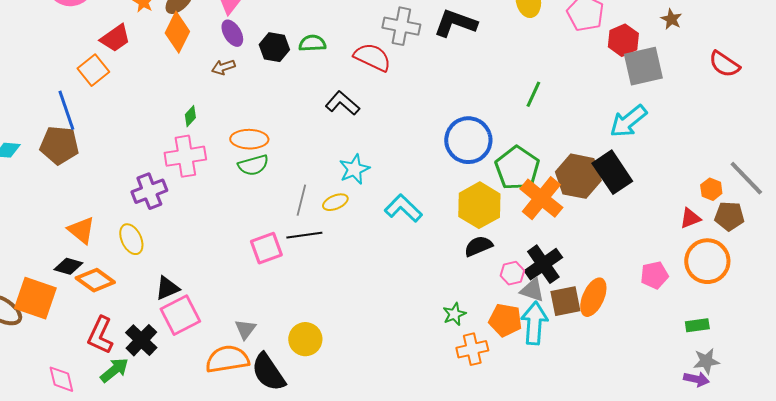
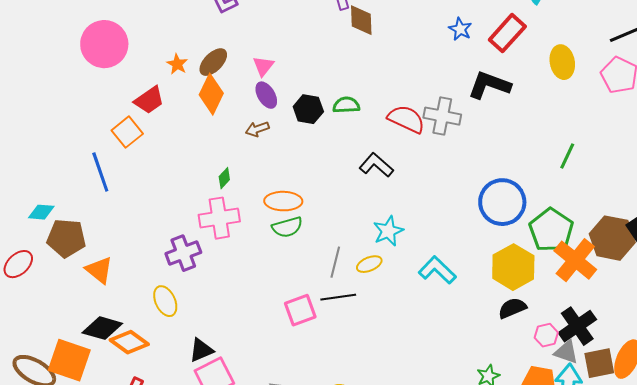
gray cross: (401, 26) -> (442, 116), moved
brown pentagon: (59, 145) -> (66, 238), moved
orange triangle: (81, 230) -> (99, 270), moved
black diamond: (68, 266) -> (102, 328), size x1.4

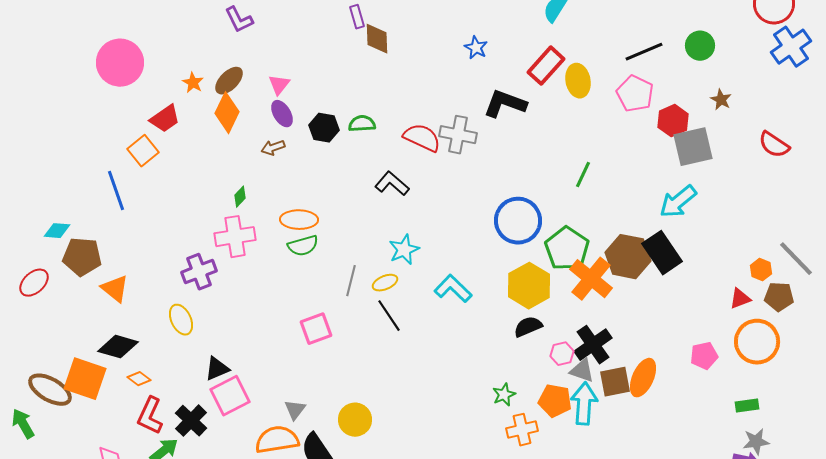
red rectangle: (507, 33) -> (546, 66), moved
black line: (338, 297) -> (389, 316), moved, turned 64
orange diamond: (129, 342) -> (139, 379), moved, size x0.6

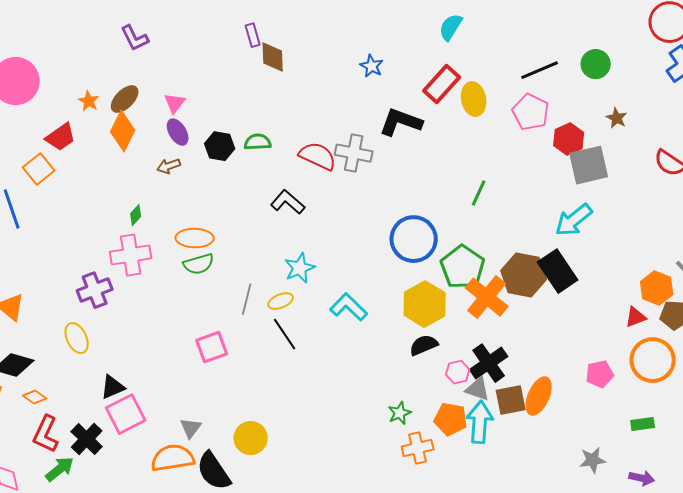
orange hexagon: (761, 270) -> (657, 288), size x1.5
gray star: (756, 442) -> (593, 460), moved

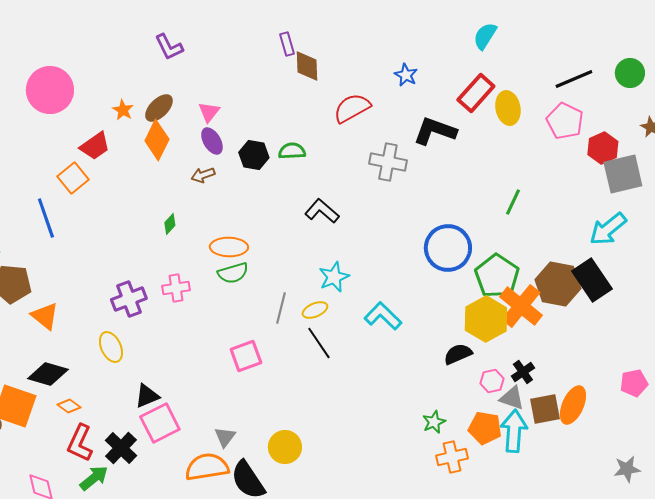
red semicircle: (318, 156) -> (352, 108), moved, turned -54
pink cross: (131, 255) -> (176, 288), moved, size x0.7
yellow hexagon: (425, 304) -> (486, 319), moved
black cross: (489, 363) -> (523, 372), size x0.6

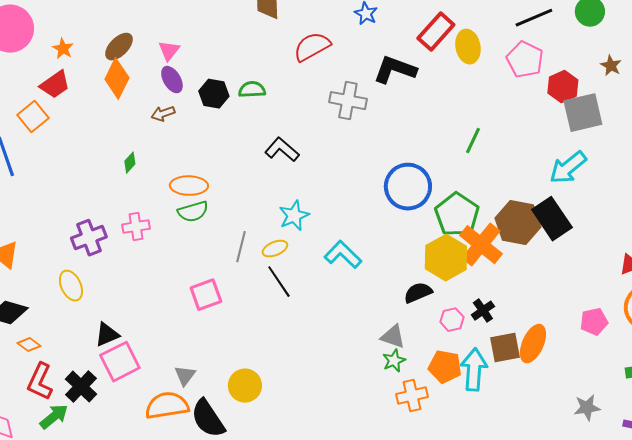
orange star: (123, 110) -> (63, 49), moved
gray triangle: (512, 398) -> (393, 337), moved

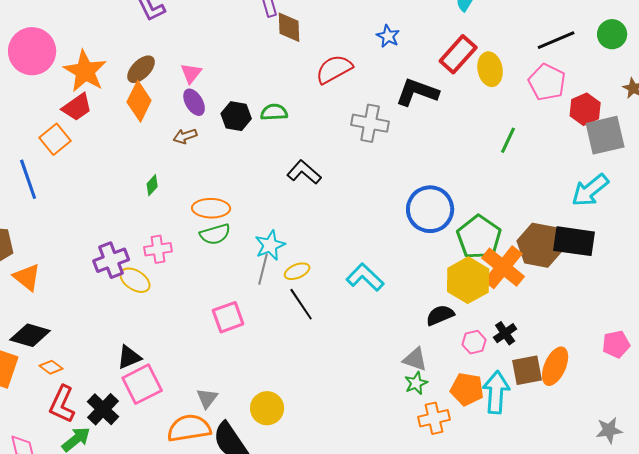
orange star: (63, 49) -> (85, 71), size x2.0
green line: (473, 141) -> (508, 140), moved
cyan star: (294, 216) -> (270, 245), moved
black rectangle: (552, 219) -> (574, 241), turned -48
yellow ellipse: (71, 286) -> (135, 280), moved, turned -32

